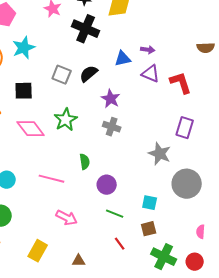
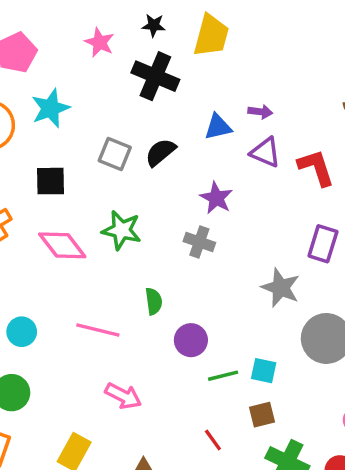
purple star: (111, 99) -> (216, 198), moved
green star: (66, 120) -> (122, 230), turned -30
green line: (115, 214) -> (223, 376), moved, turned -36

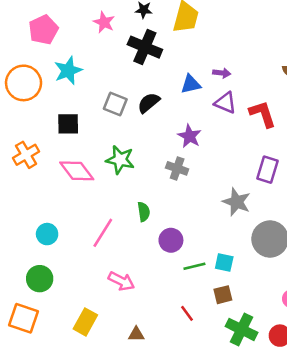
pink line: (98, 330) -> (103, 233), turned -72

